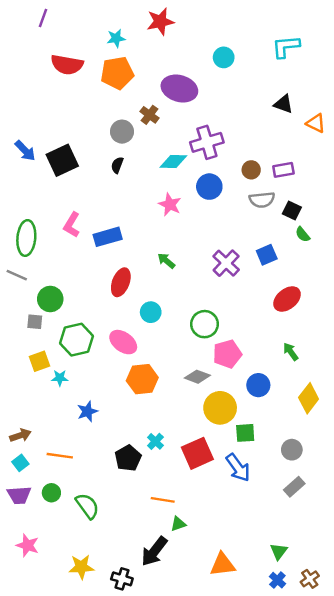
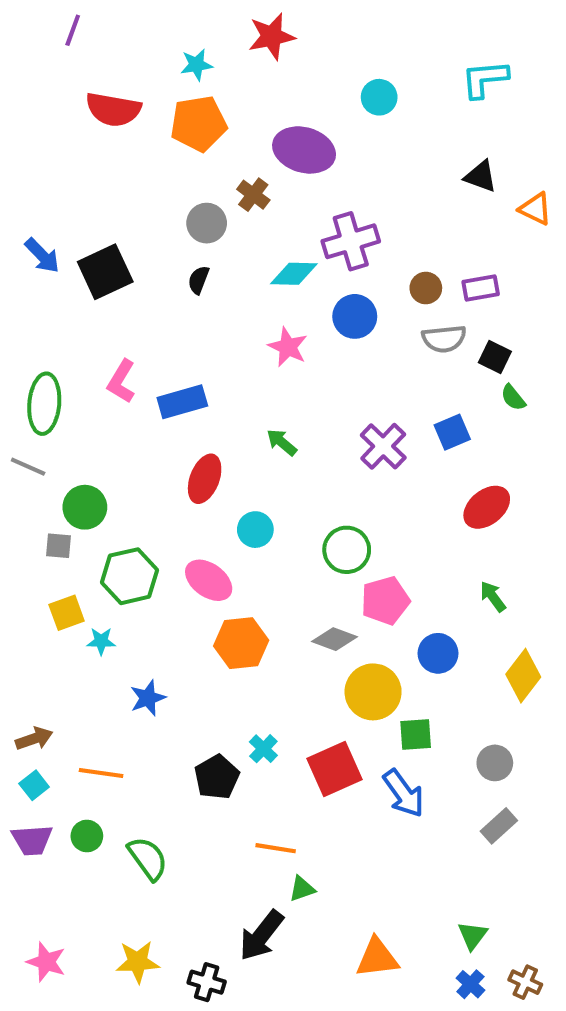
pink star: (28, 545) -> (46, 962), moved
brown cross: (310, 579) -> (525, 982), turned -30

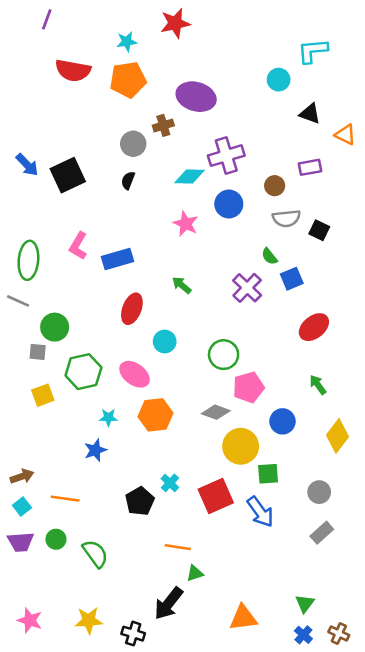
cyan circle: (379, 97) -> (279, 80), moved
brown cross: (253, 195) -> (163, 125), turned 36
purple rectangle: (481, 288) -> (310, 167), moved
green semicircle: (513, 398) -> (269, 256), moved
cyan star: (101, 641) -> (108, 417), moved

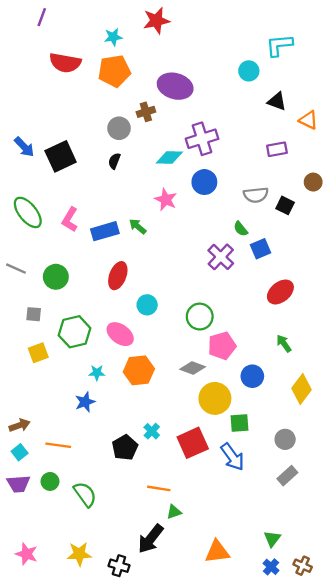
brown circle: (275, 186) -> (313, 182), moved
green ellipse: (28, 260) -> (28, 212), moved, turned -44
green arrow: (182, 285) -> (138, 226), moved
green circle: (55, 327) -> (56, 277), moved

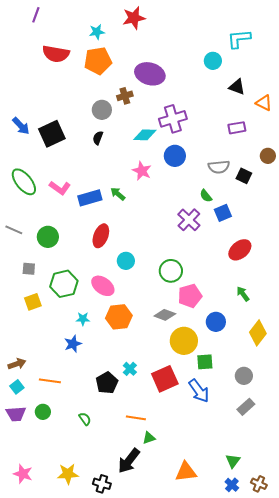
pink L-shape: (70, 219) -> (60, 188), turned -85
green semicircle: (85, 494) -> (85, 419), moved, size x0.6

